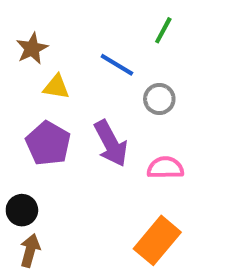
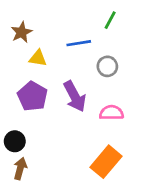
blue line: (117, 65) -> (79, 43), turned -40

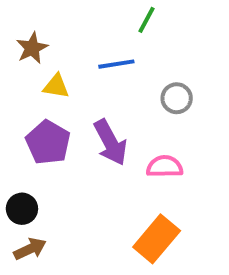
green line: (110, 20) -> (146, 20), moved
gray circle: (107, 66) -> (177, 98), moved
brown arrow: (20, 169) -> (30, 249), turned 50

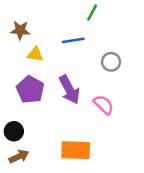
brown star: (32, 48) -> (20, 30), turned 30
pink semicircle: (165, 167) -> (103, 105), turned 45
orange rectangle: (157, 239) -> (76, 150), moved, turned 52

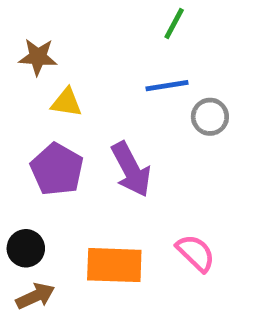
blue line: (73, 40) -> (167, 86), moved
pink semicircle: (103, 105) -> (196, 253), moved
orange rectangle: (76, 150) -> (114, 265), moved

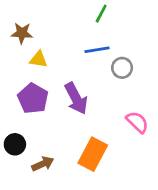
pink semicircle: (196, 253) -> (137, 122), moved
orange rectangle: (114, 265) -> (93, 154), moved, turned -64
brown arrow: (35, 296) -> (43, 164), moved

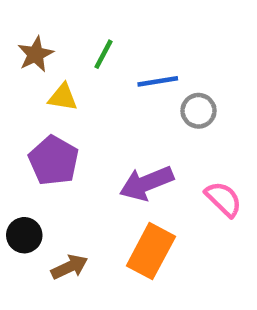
green line: (101, 14) -> (103, 54), moved
brown star: (22, 33) -> (36, 54), turned -30
purple arrow: (76, 98) -> (146, 183), moved, turned 96

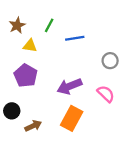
gray circle: (198, 111) -> (110, 61), moved

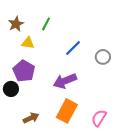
blue line: (75, 38) -> (73, 48), moved, turned -36
pink semicircle: (106, 94) -> (99, 118), moved, turned -102
black circle: (12, 111) -> (11, 89), moved

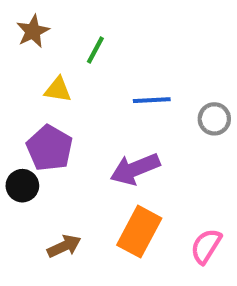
brown star: (16, 24) -> (33, 31), moved
blue line: (73, 48) -> (152, 100), turned 42

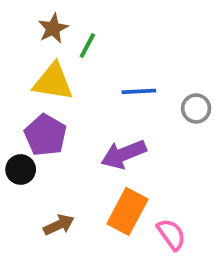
brown star: (33, 31) -> (53, 28), moved
yellow triangle: (58, 90) -> (53, 82), size x1.6
pink semicircle: (206, 246) -> (171, 234), moved, turned 112

